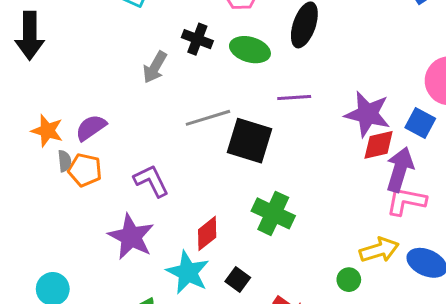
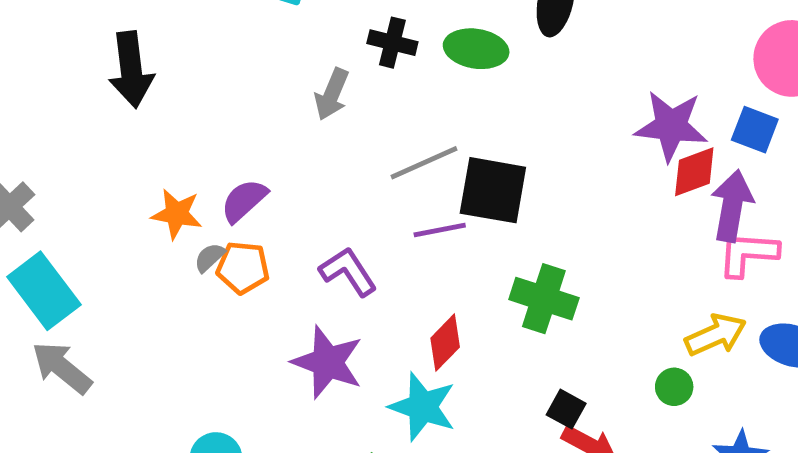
purple line: (294, 98) -> (440, 230), moved
gray semicircle: (65, 161) -> (210, 257), turned -120
black square: (238, 279) -> (566, 409), moved

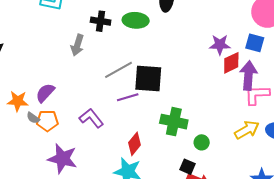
purple star: (671, 126) -> (220, 45), size x0.7
gray semicircle: (210, 257) -> (33, 118), turned -96
purple star: (328, 362) -> (62, 159), moved
green circle: (674, 387) -> (202, 142), moved

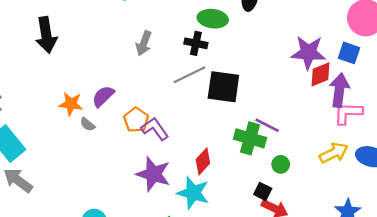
black cross: (101, 21) -> (196, 43), moved
purple star: (220, 45) -> (308, 53), size x1.4
purple line: (128, 97) -> (267, 125), moved, turned 40
orange pentagon: (47, 121) -> (136, 120), moved, turned 30
purple star: (62, 159) -> (153, 174), moved

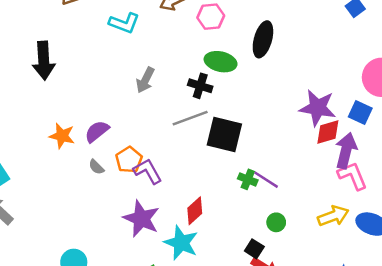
pink L-shape: (348, 113) -> (353, 176), turned 60
gray semicircle: (87, 124) -> (96, 167), moved
green cross: (250, 138) -> (248, 179), moved, size x0.6

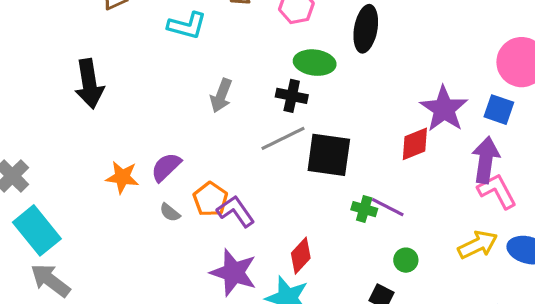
purple star: (318, 108) -> (444, 109), turned 30
red diamond: (328, 132) -> (415, 144), moved

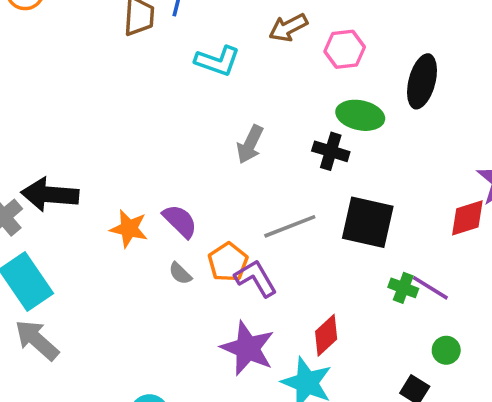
black arrow: (89, 84) -> (50, 195), moved, turned 99
gray line: (283, 138) -> (290, 226), moved
purple semicircle: (166, 167) -> (180, 221), turned 84

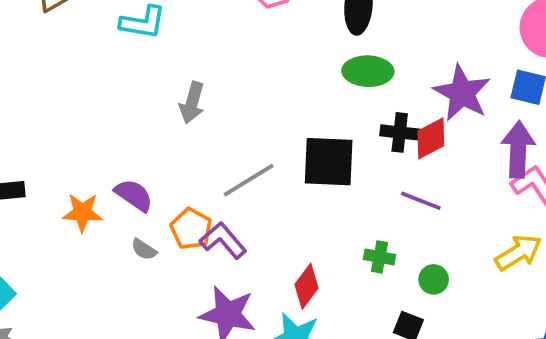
green ellipse: (360, 115) -> (368, 71), moved
black cross: (331, 151) -> (400, 132), moved
green cross: (403, 288) -> (380, 257), moved
purple line: (430, 288) -> (421, 201), moved

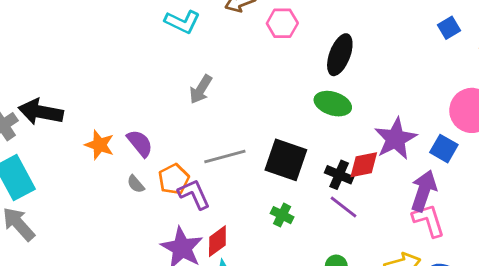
black cross: (400, 132) -> (339, 175), moved
green cross: (380, 257) -> (282, 215), moved
red diamond: (306, 286) -> (217, 241), moved

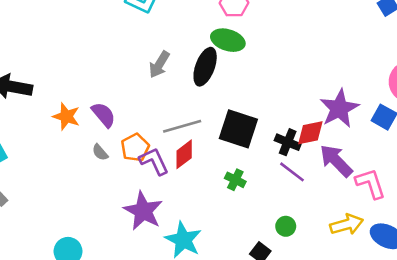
black ellipse: (340, 55) -> (205, 67), moved
green ellipse: (333, 104) -> (228, 40), moved
purple arrow: (424, 191) -> (336, 161), moved, turned -63
red diamond: (217, 241) -> (184, 154), moved

